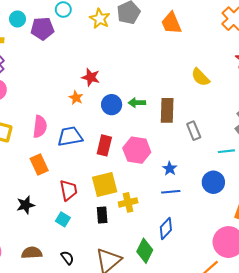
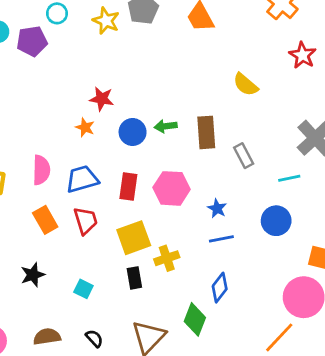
red trapezoid: (68, 190) -> (86, 221), moved

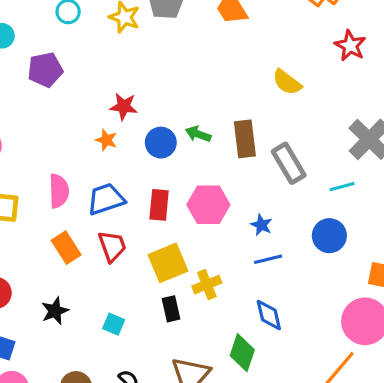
purple pentagon: (32, 41) -> (45, 70), moved
green arrow: (166, 126) -> (198, 134), turned 30
gray rectangle: (244, 156) -> (289, 163), size x1.4
blue diamond: (220, 288) -> (269, 315), turned -48

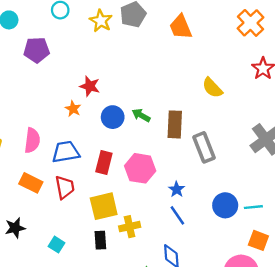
cyan line: (342, 187) -> (253, 207), moved
orange rectangle: (66, 248) -> (31, 183), turned -40
blue line: (268, 259) -> (177, 215), turned 60

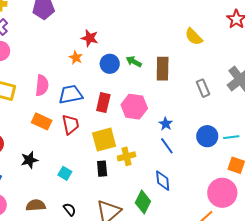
gray rectangle: (204, 147) -> (203, 88), moved, size x0.7

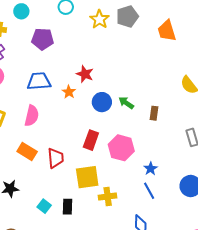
brown rectangle: (163, 69) -> (154, 113), size x0.6
blue trapezoid: (71, 94) -> (39, 81), moved
black rectangle: (102, 169) -> (67, 207), moved

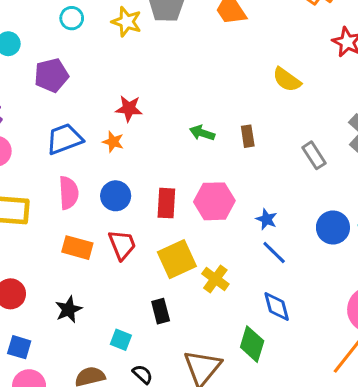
blue circle: (102, 102) -> (116, 196), moved
yellow cross: (108, 197) -> (215, 279), turned -30
cyan square: (44, 206) -> (121, 340), moved

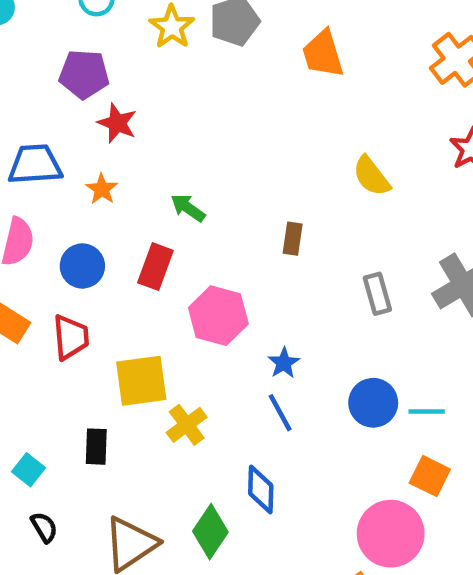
purple pentagon: (51, 75) -> (84, 74), moved
red star: (129, 109) -> (117, 123), moved
green arrow: (202, 133) -> (188, 208), moved
red rectangle: (166, 203) -> (155, 267), moved

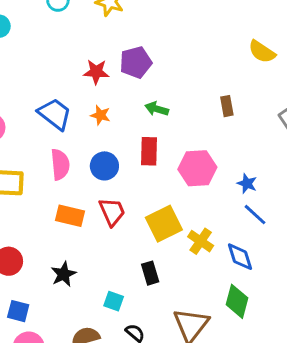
purple pentagon: (84, 74) -> (136, 62), moved
blue trapezoid: (35, 164) -> (55, 114), turned 60
blue diamond: (261, 490) -> (240, 257), moved

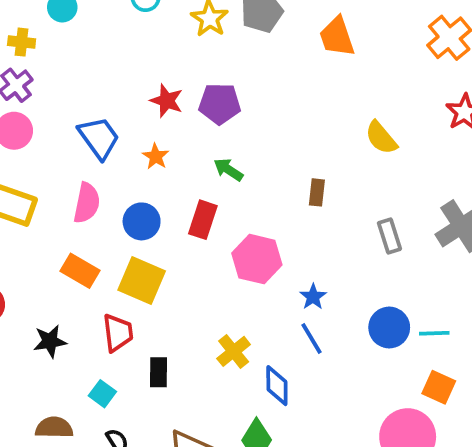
red trapezoid: (112, 212) -> (118, 333), moved
yellow square: (164, 224) -> (142, 281), moved, turned 33

